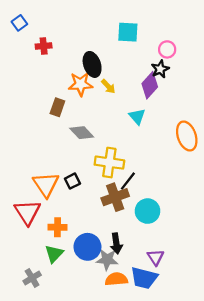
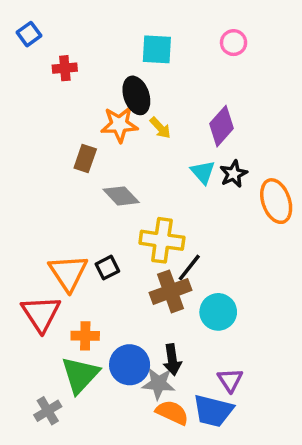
cyan square: (128, 32) -> (157, 49), moved
pink circle: (167, 49) -> (234, 43), moved
black star: (160, 69) -> (234, 174), moved
green triangle: (54, 254) -> (80, 375), size x1.4
orange semicircle: (116, 279) -> (172, 412), turned 30

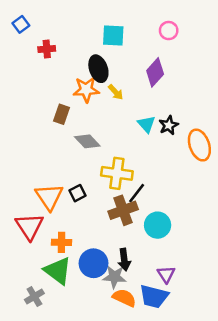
purple diamond: (222, 126) -> (155, 72), moved
green triangle: (80, 375) -> (58, 271), turned -36

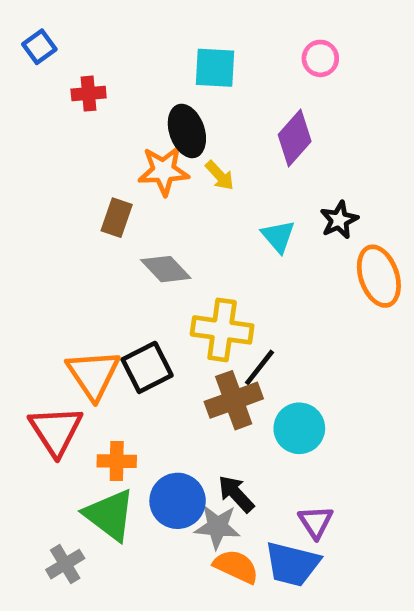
black star: (169, 125) -> (339, 220), moved
black square: (78, 193) -> (147, 367), size x1.5
black arrow: (124, 260) -> (236, 494), turned 145

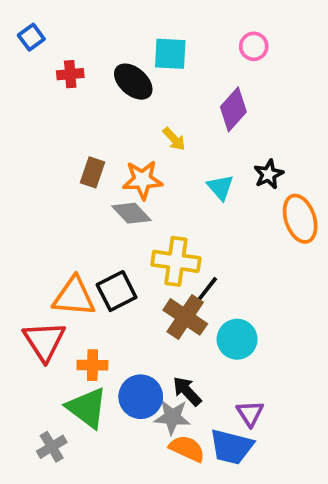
black ellipse: (187, 131) -> (133, 82), moved, turned -30
orange star: (164, 171) -> (143, 180), moved
orange triangle: (93, 374) -> (74, 297), turned -51
brown cross: (234, 400) -> (185, 317), turned -36

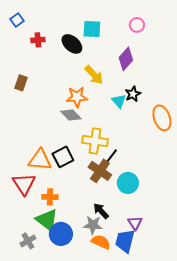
yellow arrow: (174, 139) -> (94, 75), size x1.5
brown rectangle: (92, 172) -> (21, 83), moved
black star: (269, 174) -> (133, 94), moved
blue circle: (141, 397) -> (61, 234), moved
blue trapezoid: (232, 447) -> (125, 241), turned 90

